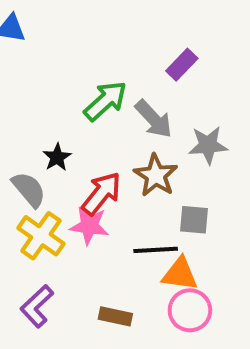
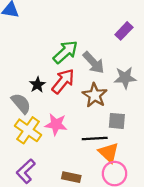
purple rectangle: (182, 65) -> (124, 31), moved
red arrow: (101, 194) -> (63, 81), moved
orange triangle: (180, 274) -> (109, 153), turned 35

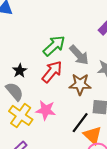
black star: (37, 85) -> (20, 71), moved
brown star: (95, 95) -> (80, 84), turned -30
black line: (95, 138) -> (80, 123), turned -50

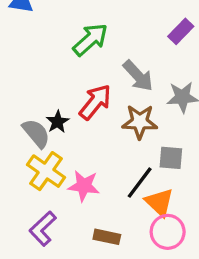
green arrow: (54, 46) -> (90, 40), moved
black star: (20, 71) -> (58, 122), moved
pink star: (46, 110) -> (84, 186), moved

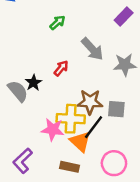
green arrow: (90, 40) -> (57, 23), size x0.6
red arrow: (95, 102) -> (61, 68), size x0.6
brown star: (140, 122) -> (90, 102), moved
yellow cross: (46, 171) -> (71, 119), moved, turned -32
orange triangle: (159, 202) -> (80, 142), moved

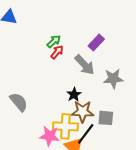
purple rectangle: (124, 17) -> (96, 42), moved
red arrow: (61, 68) -> (57, 52), moved
black star: (33, 83) -> (74, 95), moved

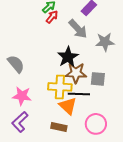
black star: (74, 95) -> (68, 57), size x1.5
black line: (86, 134) -> (79, 94), turned 55
pink star: (50, 136) -> (22, 96), moved

